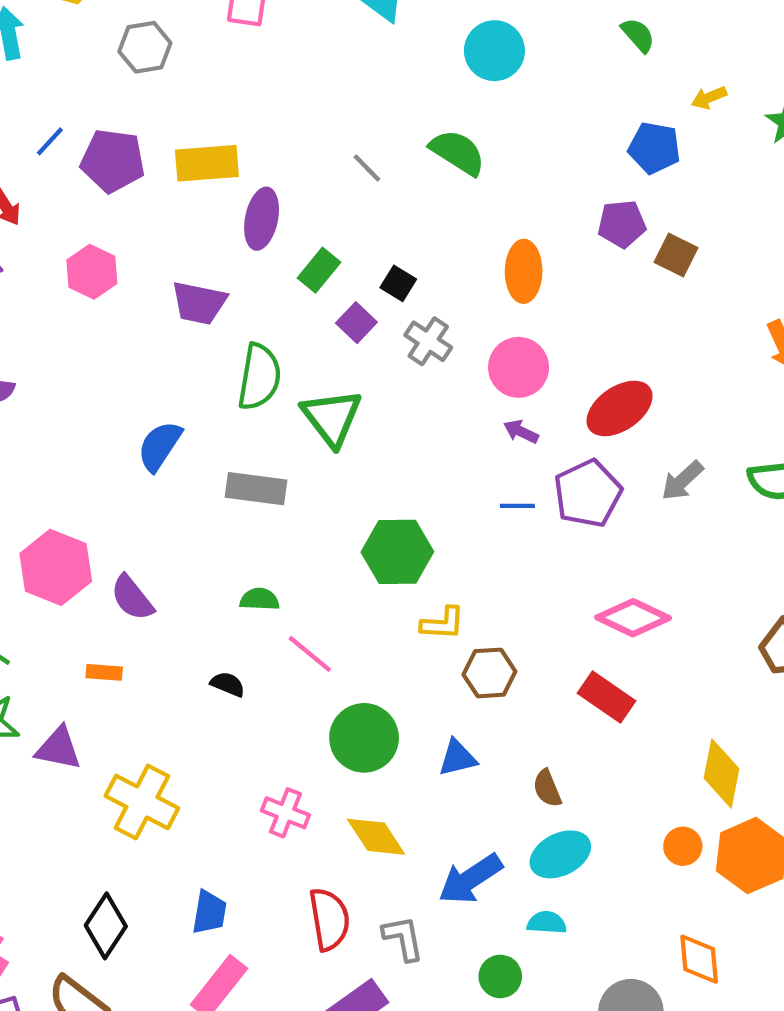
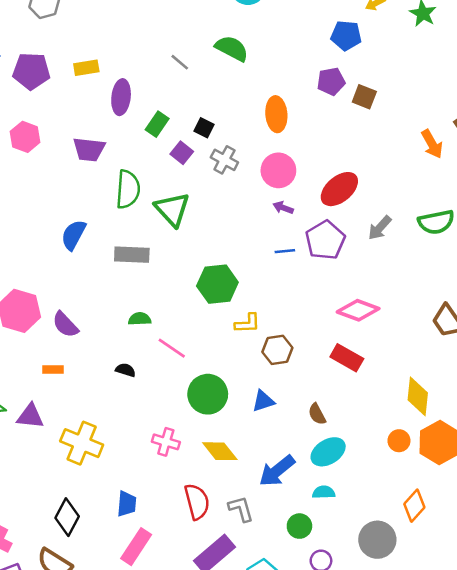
yellow rectangle: (207, 163) -> (86, 68), size x0.7
orange diamond: (699, 959) -> (414, 506), turned 52

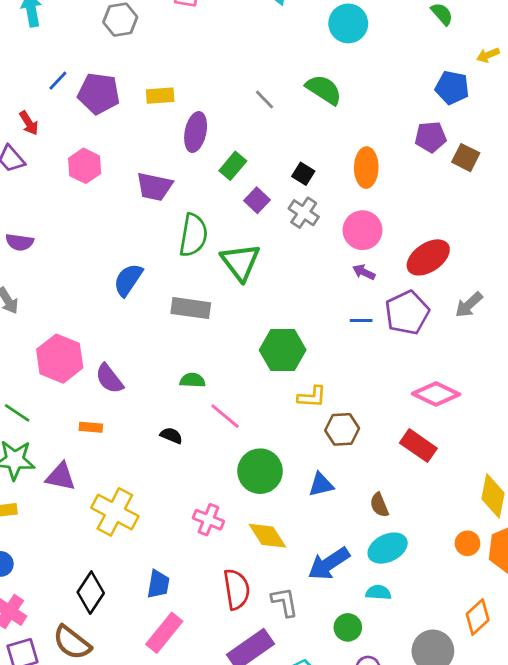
black square: (204, 128) -> (303, 174), moved

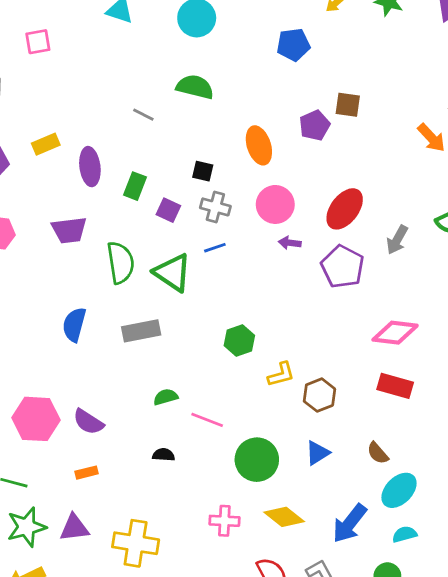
blue pentagon: (452, 88) -> (293, 45), moved
purple pentagon: (431, 137) -> (315, 125), moved
blue line: (361, 321) -> (215, 248), moved
green hexagon: (283, 350) -> (239, 340), size x0.7

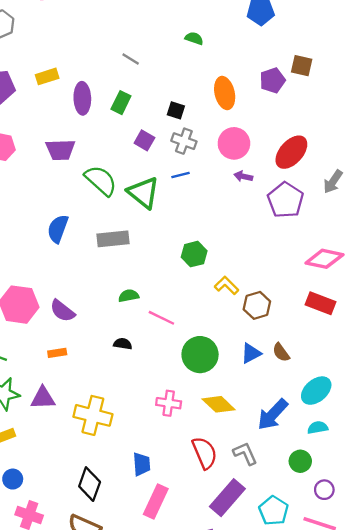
green semicircle: (195, 87) -> (194, 38), moved, size x0.6
green rectangle: (135, 186) -> (121, 103), moved
green semicircle: (121, 263) -> (101, 181), turned -44
yellow L-shape: (281, 374) -> (226, 285), turned -125
brown semicircle: (378, 453) -> (281, 352), moved

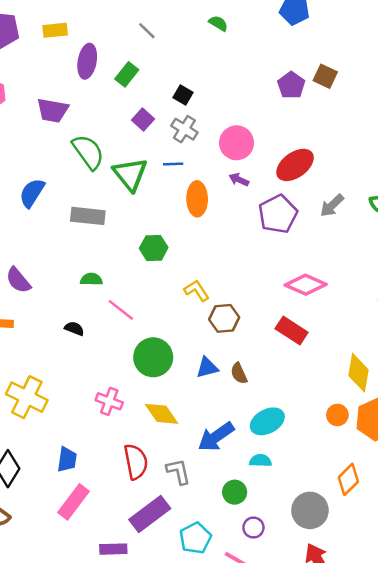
purple pentagon: (272, 80) -> (291, 85), turned -30
orange ellipse: (225, 93) -> (197, 199), moved
green hexagon: (194, 254) -> (154, 248), moved

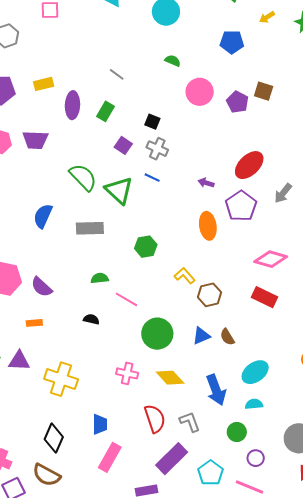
purple trapezoid: (53, 110) -> (35, 140), moved
pink circle: (237, 143) -> (200, 92), moved
blue line: (173, 164) -> (152, 178), turned 35
orange ellipse: (197, 199) -> (208, 226), moved
blue arrow: (216, 437) -> (216, 390), turned -68

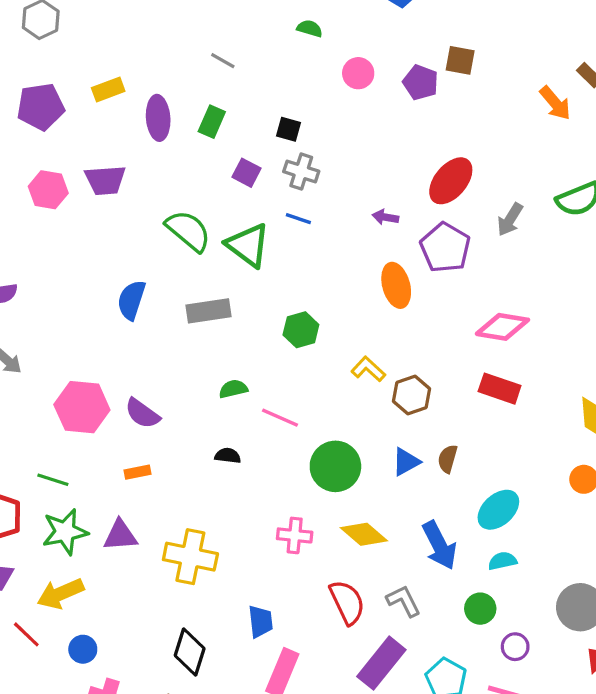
pink circle: (200, 92) -> (358, 73), size x0.7
brown semicircle: (227, 337) -> (448, 459), turned 54

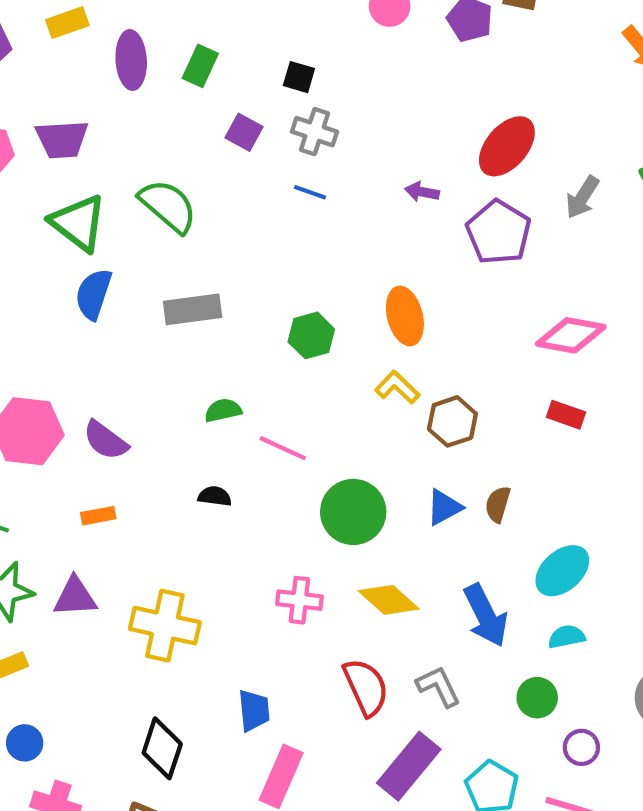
green triangle: (248, 245) -> (78, 223), moved
orange ellipse: (396, 285) -> (405, 316), moved
red rectangle: (500, 389) -> (566, 415), size x0.7

